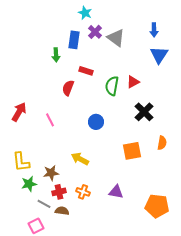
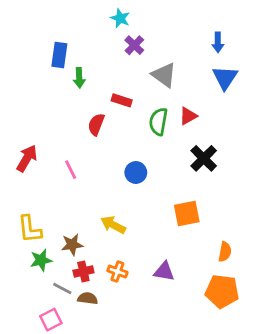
gray triangle: (116, 38) -> (164, 75), moved
blue rectangle: (74, 40) -> (59, 55), moved
orange semicircle: (162, 143) -> (225, 252), moved

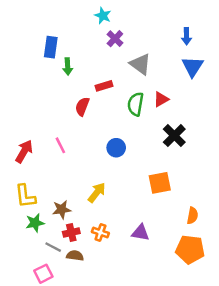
red rectangle: (122, 100) -> (104, 86), turned -35
red arrow: (27, 158) -> (24, 151), moved
yellow arrow: (113, 225) -> (97, 193), turned 100

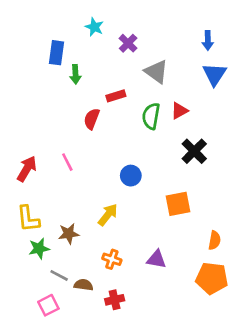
cyan star: (103, 16) -> (94, 27), moved
blue circle: (116, 148) -> (131, 176), moved
red cross: (71, 233) -> (115, 300), moved

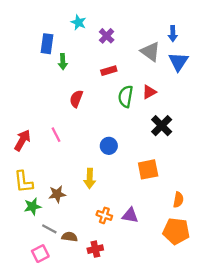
gray triangle: (156, 72) -> (150, 52), moved
red rectangle: (116, 96) -> (109, 71), moved
yellow arrow: (108, 215) -> (90, 178), turned 144
orange cross: (112, 259) -> (104, 215), moved

